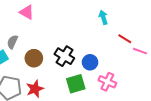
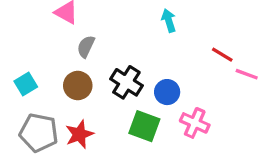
cyan arrow: (103, 17) -> (169, 21), moved
gray semicircle: (12, 42) -> (86, 47), moved
green square: (76, 84) -> (144, 126), turned 36

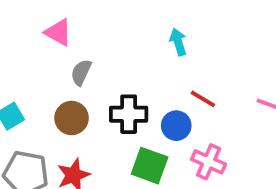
red line: (222, 55) -> (203, 99), moved
black cross: (126, 82) -> (129, 114), turned -32

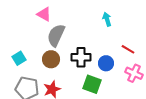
gray semicircle: (81, 72) -> (56, 35), size x1.6
red line: (203, 99) -> (128, 49), moved
pink cross: (209, 162) -> (134, 73), moved

